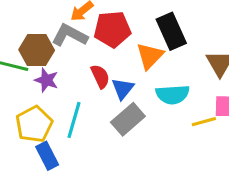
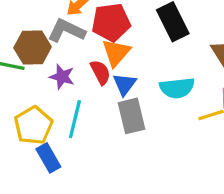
orange triangle: (150, 56) -> (116, 53), moved
purple star: (46, 80) -> (62, 77), moved
gray rectangle: (128, 119) -> (131, 116), turned -60

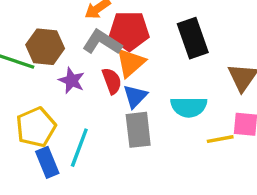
gray L-shape: (66, 31) -> (102, 42), moved
cyan line: (75, 119) -> (79, 148), moved

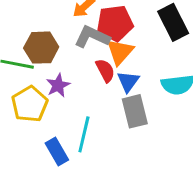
purple star: (72, 81) -> (58, 85), moved, turned 30
yellow pentagon: (36, 127) -> (30, 104), moved

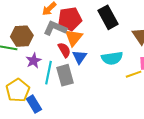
yellow pentagon: (30, 104) -> (18, 90), moved
gray rectangle: (135, 111) -> (65, 75), moved
cyan line: (84, 134) -> (48, 73), moved

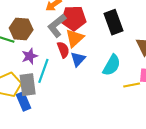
gray L-shape: (55, 28) -> (57, 26), turned -70
cyan semicircle: (112, 58) -> (112, 65), turned -60
gray rectangle: (65, 75) -> (28, 85), moved

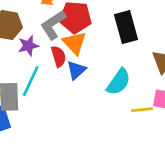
orange triangle: (75, 38) -> (75, 43), turned -36
purple star: (30, 56) -> (28, 46), moved

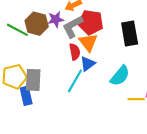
purple star: (28, 46) -> (56, 19), moved
cyan line: (31, 81) -> (75, 81), moved

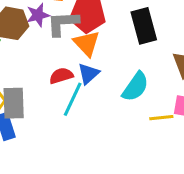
gray L-shape: (73, 27) -> (63, 23), turned 30
red semicircle: (75, 52) -> (61, 76), moved, turned -91

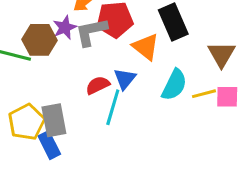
orange triangle: (87, 43) -> (146, 47), moved
yellow line: (161, 118) -> (204, 94), moved

